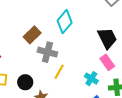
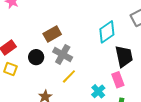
cyan diamond: (65, 22) -> (107, 32), moved
black circle: (25, 82) -> (36, 57), moved

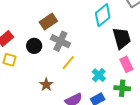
pink rectangle: (118, 80) -> (126, 64), moved

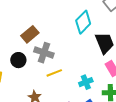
yellow line: (68, 63) -> (54, 73), turned 35
cyan cross: (99, 75) -> (86, 82), turned 32

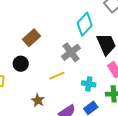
gray cross: (44, 53) -> (71, 52), moved, turned 36
cyan cross: (86, 82) -> (89, 84), turned 32

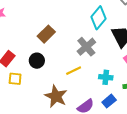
brown star: (38, 100) -> (56, 96), size x1.6

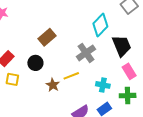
brown star: (56, 96) -> (53, 85), moved, size x0.6

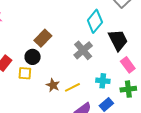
black circle: (35, 63) -> (33, 57), moved
yellow line: (71, 76) -> (72, 87), moved
yellow square: (12, 79) -> (25, 73), moved

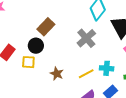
yellow line: (72, 87) -> (86, 74), moved

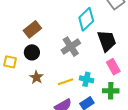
black circle: (36, 46) -> (32, 52), moved

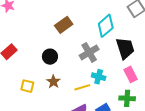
brown rectangle: (32, 29) -> (64, 25), moved
yellow square: (10, 62) -> (27, 86), moved
cyan cross: (86, 79) -> (99, 77), moved

